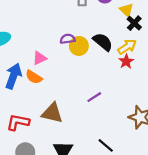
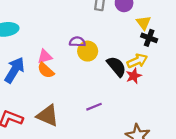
black cross: (134, 23) -> (149, 38), turned -32
black semicircle: (103, 42) -> (116, 66), moved
orange semicircle: (34, 77) -> (46, 70), moved

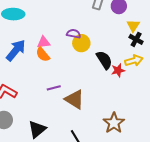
yellow arrow: (137, 61) -> (134, 61), moved
purple line: (94, 107) -> (54, 88), moved
brown triangle: (48, 115) -> (75, 99), moved

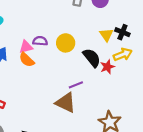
yellow triangle: (133, 26) -> (106, 35), moved
purple semicircle: (74, 34) -> (40, 41), moved
purple line: (54, 88) -> (76, 85), moved

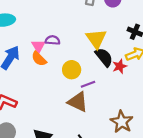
yellow triangle: (106, 35) -> (96, 39), moved, size x1.5
yellow circle: (66, 43) -> (72, 70), moved
pink triangle: (26, 47) -> (38, 46), turned -48

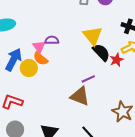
yellow circle: (72, 70) -> (29, 68), moved

